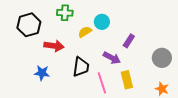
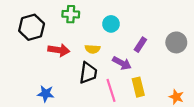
yellow semicircle: (85, 32) -> (93, 49), moved, turned -144
gray circle: (162, 58) -> (176, 42), moved
blue star: (42, 73) -> (46, 94), moved

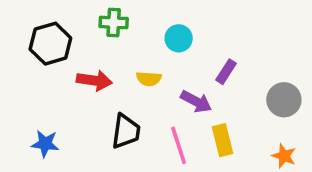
gray circle: (176, 42) -> (284, 100), moved
black trapezoid: (88, 73) -> (126, 131), moved
blue star: (46, 94) -> (45, 144), moved

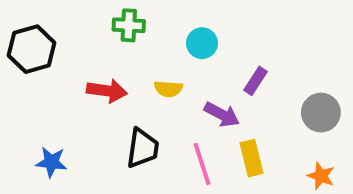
black hexagon: (50, 44) -> (32, 49), moved

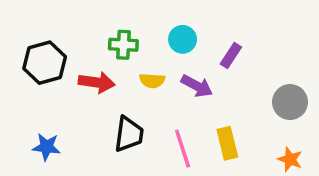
green cross: (129, 25) -> (123, 45), moved
black hexagon: (32, 49) -> (45, 63), moved
purple rectangle: (256, 81) -> (231, 55), moved
purple arrow: (222, 115) -> (197, 86), moved

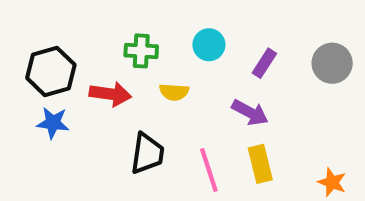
purple arrow: (197, 86) -> (250, 112), moved
gray circle: (290, 102) -> (332, 63), moved
blue star: (46, 147) -> (53, 123), moved

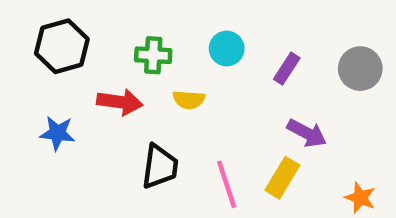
black hexagon: (51, 71) -> (62, 46), moved
purple arrow: (250, 112) -> (307, 133), moved
yellow rectangle: (260, 164) -> (282, 178), turned 45

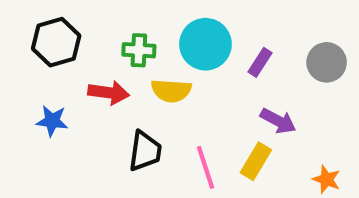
cyan circle: (227, 49) -> (205, 44), size x1.6
yellow semicircle: (189, 100) -> (171, 91), size x1.4

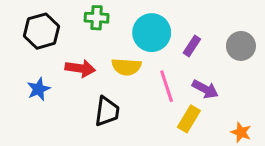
green cross: (139, 50) -> (97, 18), moved
blue star: (52, 121) -> (39, 89), turned -30
pink line: (205, 167) -> (167, 86), moved

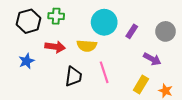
green cross: (97, 18) -> (56, 16), moved
pink line: (167, 86) -> (104, 72), moved
purple arrow: (205, 89) -> (152, 59), moved
yellow rectangle: (189, 119) -> (141, 85), moved

